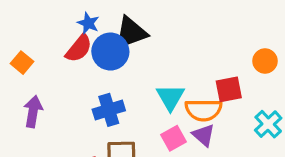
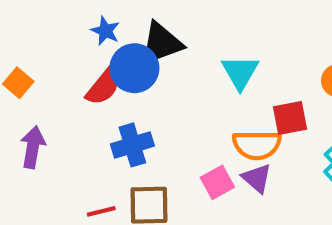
red semicircle: (79, 48) -> (103, 87), moved
cyan triangle: (170, 97) -> (240, 72), moved

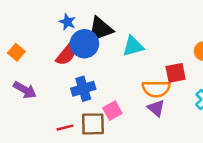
cyan triangle: (240, 72) -> (133, 46), moved, turned 45
purple arrow: (33, 147) -> (25, 90), turned 110
pink square: (217, 182) -> (112, 111), moved

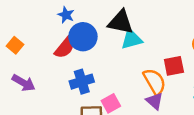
black triangle: (100, 29) -> (121, 22), moved, turned 32
orange semicircle: (156, 89) -> (155, 82), turned -120

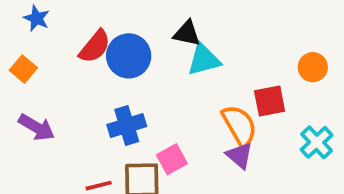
blue star: (66, 15) -> (37, 18), moved
black triangle: (121, 22) -> (187, 33), size x0.7
red semicircle: (65, 48) -> (95, 47), moved

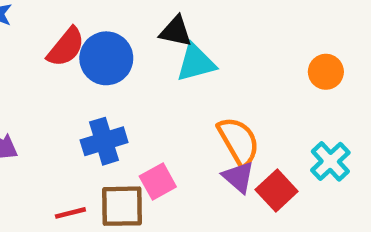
red square: (270, 101) -> (277, 191), moved, turned -32

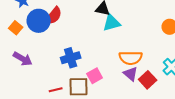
blue circle: (106, 58) -> (39, 21), moved
orange semicircle: (238, 141) -> (131, 58), turned 120

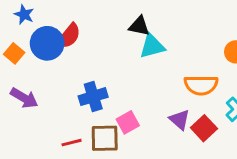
orange semicircle: (131, 58) -> (201, 85), moved

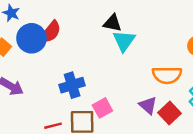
cyan triangle: (152, 46) -> (124, 41), turned -40

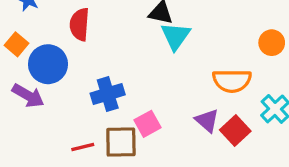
red semicircle: (51, 32) -> (79, 24), turned 145
blue circle: (32, 38) -> (48, 64), moved

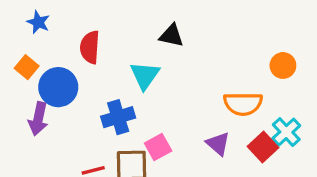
cyan triangle: (176, 36) -> (145, 75), moved
purple arrow: (28, 96) -> (38, 119), turned 72
red square: (235, 130) -> (263, 147), moved

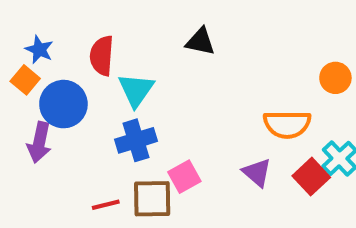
blue star: (38, 22) -> (39, 50), moved
cyan triangle: (145, 75) -> (136, 90), moved

